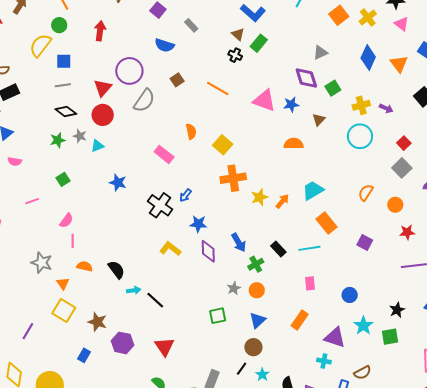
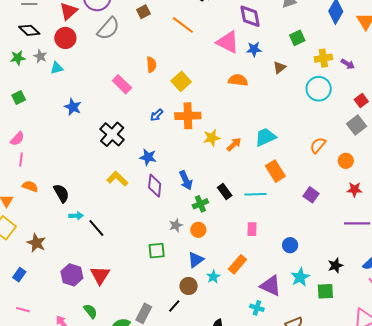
purple diamond: (306, 78) -> (250, 16), moved
orange semicircle: (294, 144) -> (238, 80), moved
blue arrow: (185, 195) -> (157, 115), moved
purple hexagon: (123, 343) -> (72, 275), moved
cyan star: (262, 375) -> (213, 277), moved

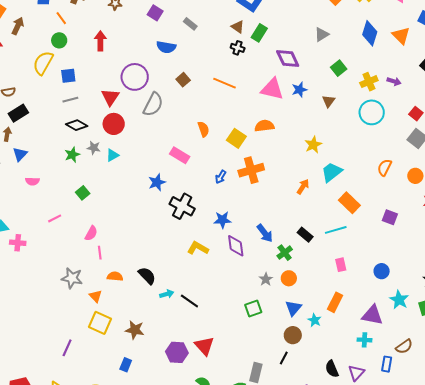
orange semicircle: (238, 80) -> (264, 126), moved
blue star: (73, 107) -> (157, 182), moved, turned -30
yellow star: (212, 138) -> (313, 145), moved

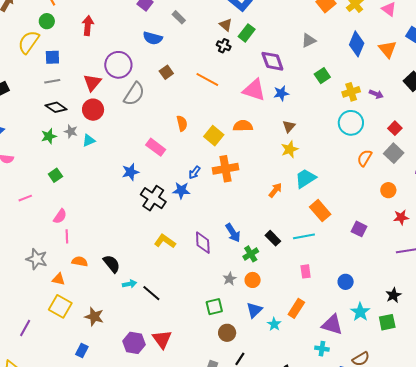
brown triangle: (329, 101) -> (289, 126), moved
orange semicircle: (385, 168) -> (365, 158), moved
blue star: (222, 220) -> (181, 190), moved
orange triangle: (96, 296) -> (59, 279), turned -40
brown circle: (293, 335) -> (227, 333), moved

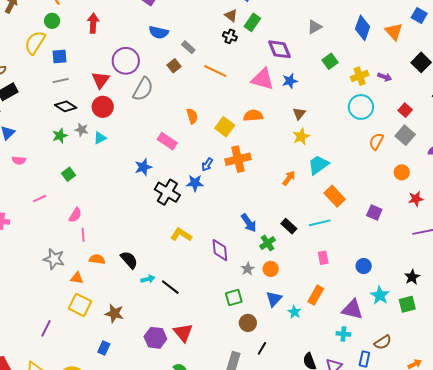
gray rectangle: (179, 17) -> (188, 47), moved
purple diamond: (203, 243) -> (220, 250), moved

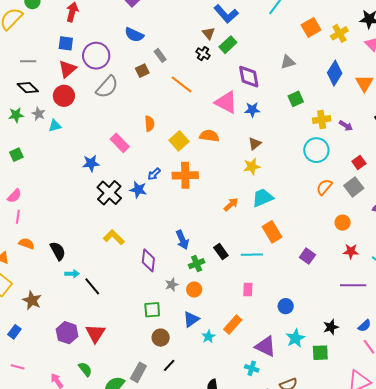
blue square: (60, 57) -> (66, 43), moved

